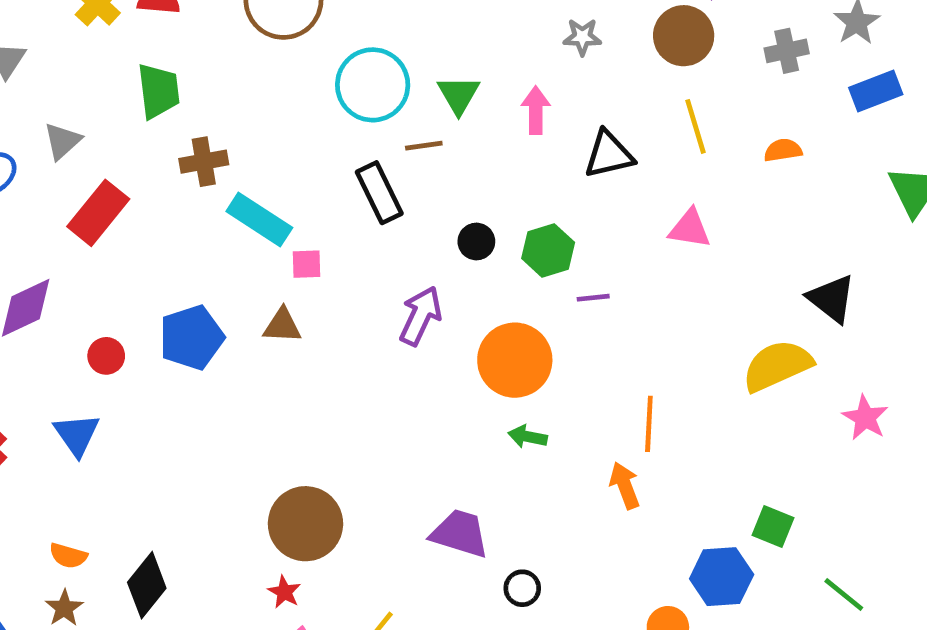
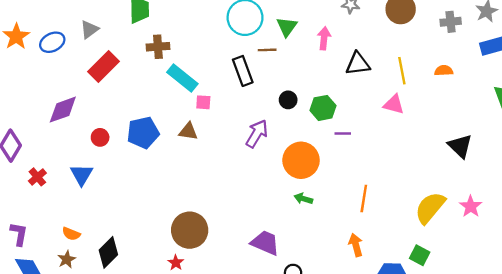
yellow line: (695, 126) -> (402, 71), moved
yellow semicircle: (777, 366) -> (430, 208), moved, turned -32
orange arrow: (625, 485) -> (356, 245), moved

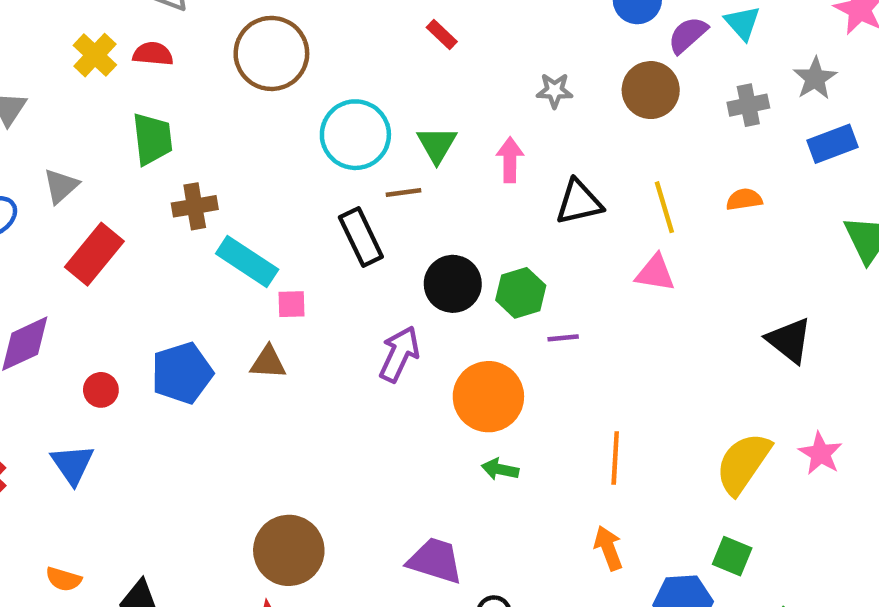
black circle: (288, 100) -> (453, 284), size x1.6

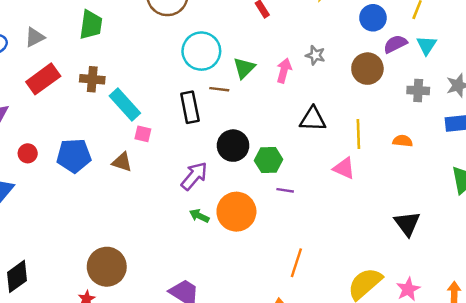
pink arrow: (510, 160) -> (284, 70), moved
brown cross: (195, 206) -> (92, 79), moved
green arrow: (500, 469) -> (199, 216), moved

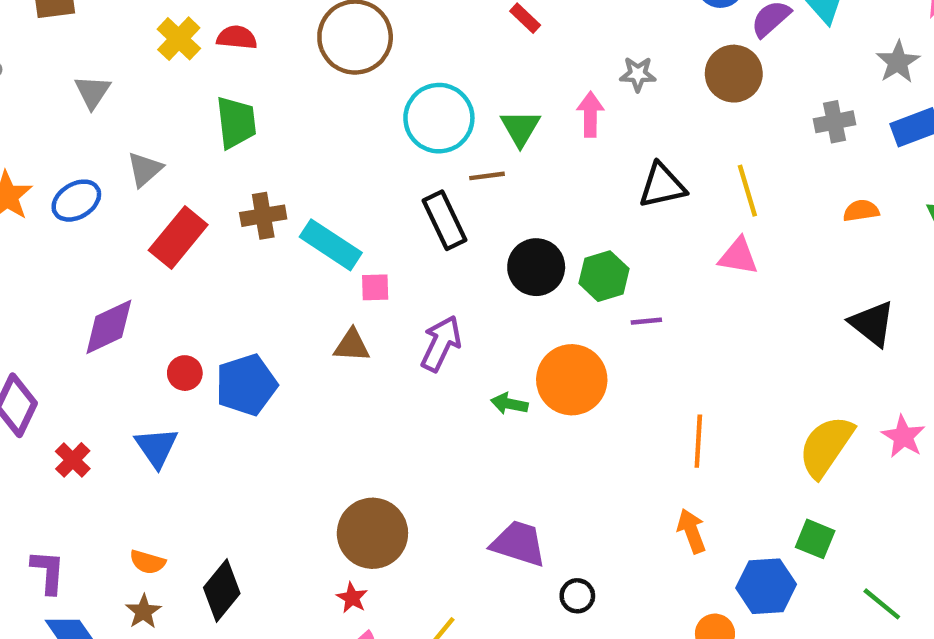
gray cross: (418, 90) -> (834, 122), moved
orange semicircle: (403, 141) -> (861, 211), moved
blue pentagon: (74, 156) -> (246, 385), moved
purple arrow: (194, 176) -> (441, 343), moved

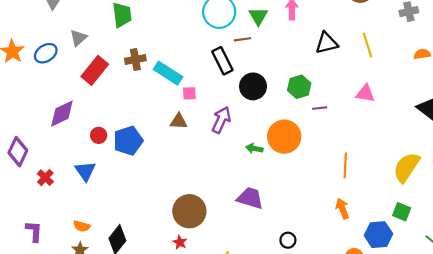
pink triangle: (738, 256) -> (365, 94), moved
black circle: (536, 267) -> (253, 86), moved
purple trapezoid: (519, 543) -> (250, 198), moved

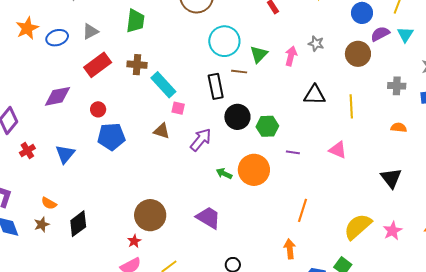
green hexagon: (299, 87) -> (267, 126), moved
red circle: (99, 135) -> (98, 109), moved

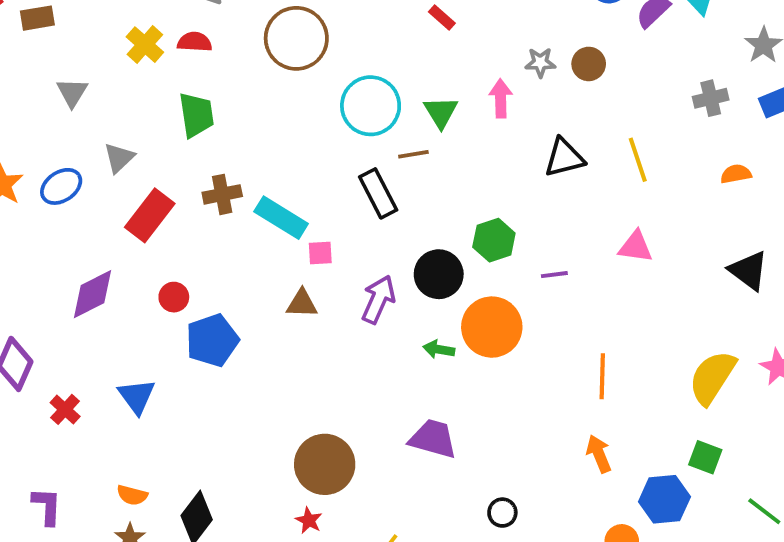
brown circle: (358, 54) -> (589, 64), moved, size x0.7
black circle: (237, 117) -> (439, 274), moved

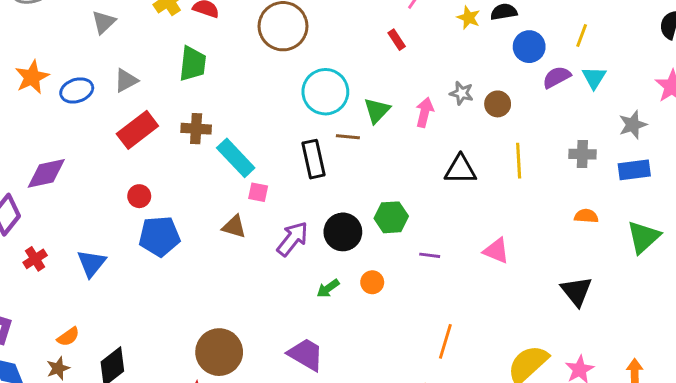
yellow line: (638, 160) -> (519, 161), moved
purple diamond: (92, 294) -> (46, 173), moved
orange circle: (492, 327) -> (372, 282), size x0.5
green arrow: (439, 349) -> (328, 288), turned -60
orange semicircle: (132, 495) -> (68, 337), turned -65

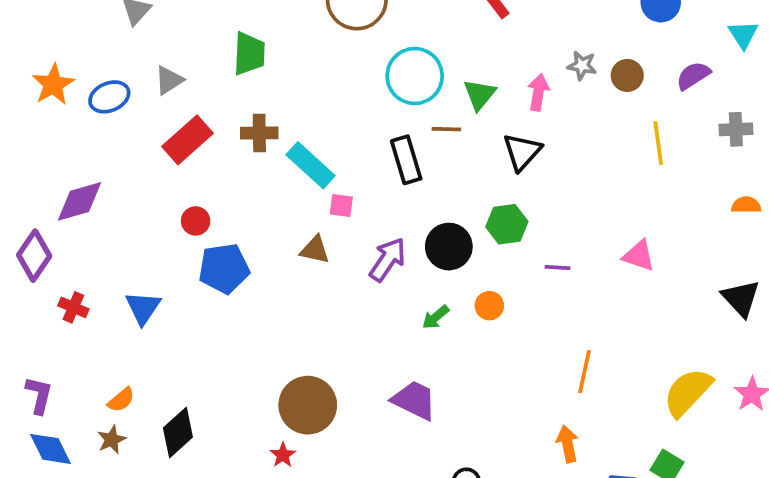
purple semicircle: (557, 77) -> (693, 76), moved
black triangle: (461, 169) -> (522, 152), moved, turned -44
red cross: (35, 259) -> (73, 307), turned -30

